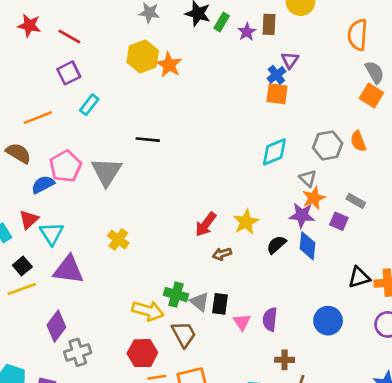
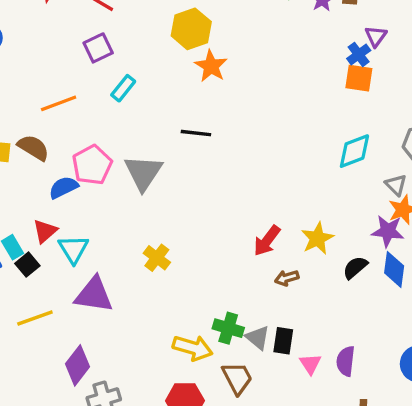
orange star: (169, 65) -> (211, 66), moved
black square: (22, 266) -> (27, 265), moved

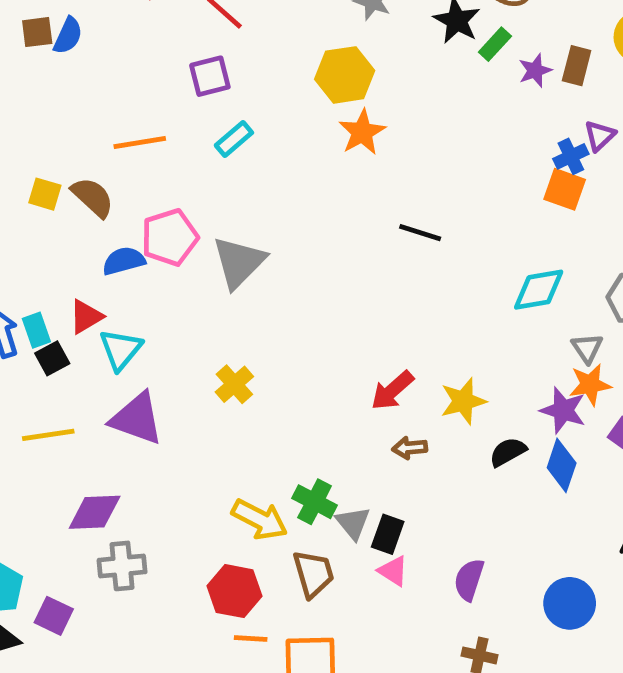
black line: (196, 133) -> (420, 233), moved
pink triangle: (310, 364) -> (393, 571), moved, turned -35
purple diamond: (77, 365) -> (95, 512), turned 39

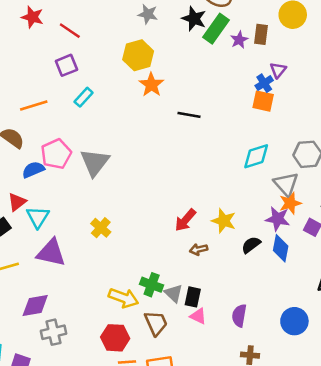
green rectangle: (495, 44) -> (216, 29), size x1.6
black line: (420, 233) -> (189, 115), moved
gray triangle: (587, 348) -> (286, 184), size x1.5
yellow star: (463, 401) -> (224, 221), turned -30

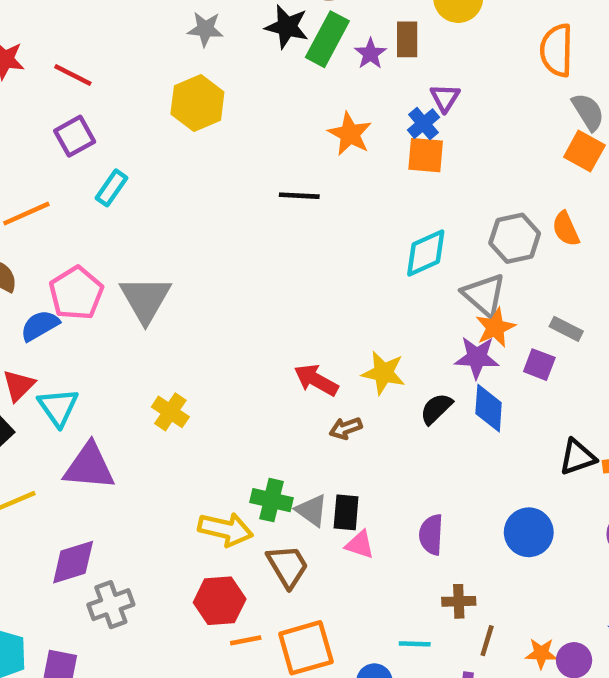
orange star: (151, 85) -> (350, 134), moved
red arrow: (185, 220) -> (316, 380), turned 85

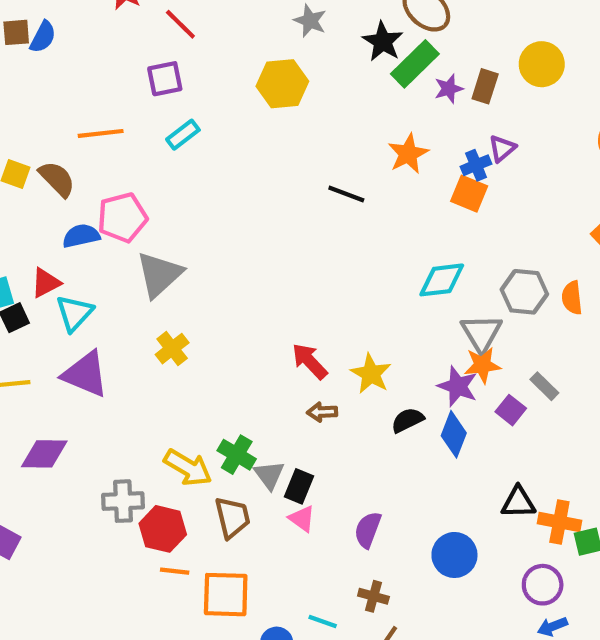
gray triangle: (145, 299) -> (159, 274), moved
gray cross: (111, 605) -> (123, 501), moved

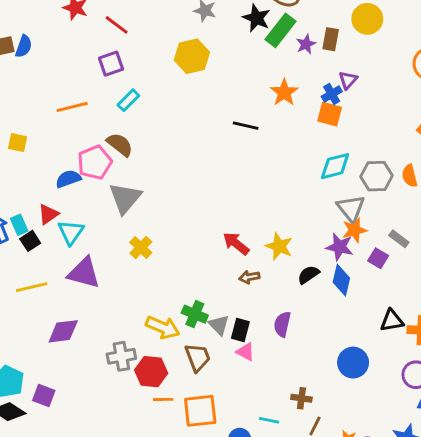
brown semicircle: (57, 179) -> (120, 145), moved
cyan diamond: (442, 280) -> (335, 166), moved
purple semicircle: (368, 530) -> (282, 324), moved

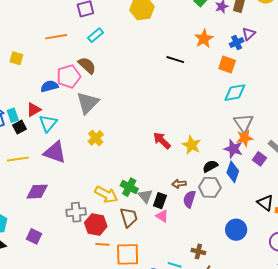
orange square: (330, 114) -> (227, 65), moved
gray hexagon: (377, 176) -> (210, 187), moved
brown arrow: (249, 277) -> (179, 184), moved
black triangle: (392, 321) -> (265, 203), turned 42
purple square: (44, 395) -> (34, 236), moved

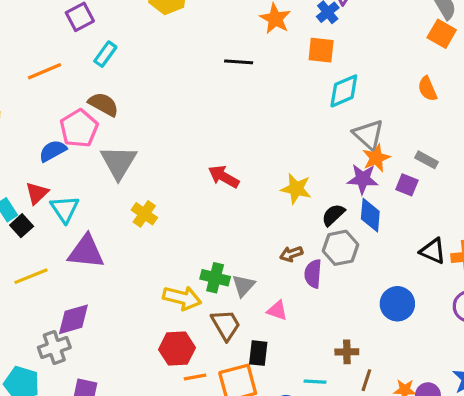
red arrow: (162, 141) -> (224, 177), moved
gray triangle: (145, 196) -> (243, 286), turned 35
black rectangle: (160, 201) -> (258, 353), moved
gray cross: (76, 212) -> (54, 348), moved

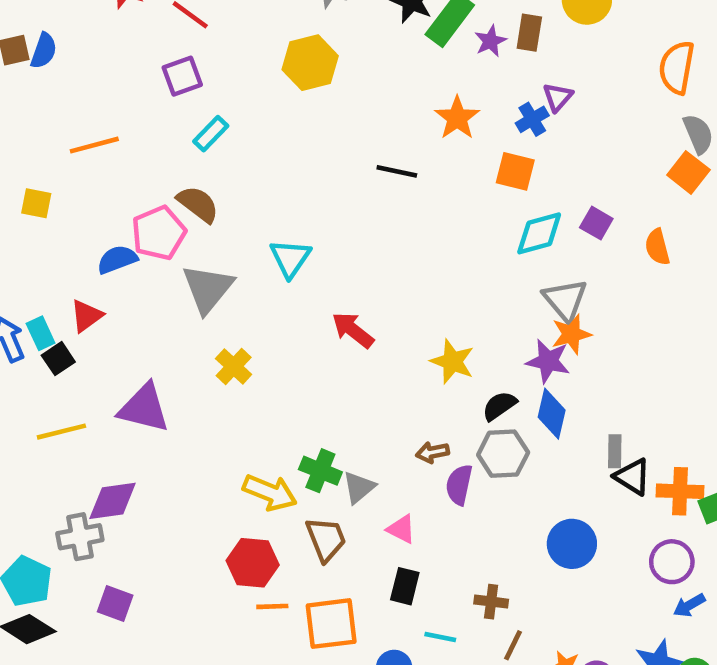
orange line: (45, 71) -> (94, 145), moved
gray rectangle: (426, 160) -> (615, 451), moved, turned 55
purple square: (407, 185) -> (596, 223), moved
cyan triangle: (65, 209) -> (290, 258), moved
black rectangle: (258, 353) -> (405, 586), moved

